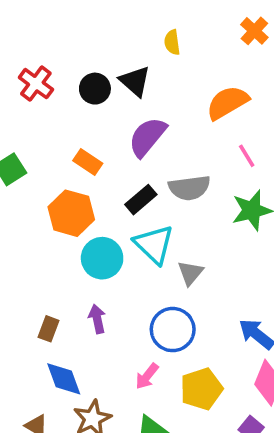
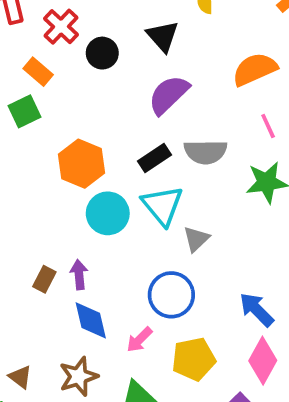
black circle: (95, 89) -> (102, 53), moved
orange rectangle: (88, 162) -> (38, 72), moved
purple arrow: (97, 319) -> (79, 275), moved
blue diamond: (64, 379) -> (91, 320), moved

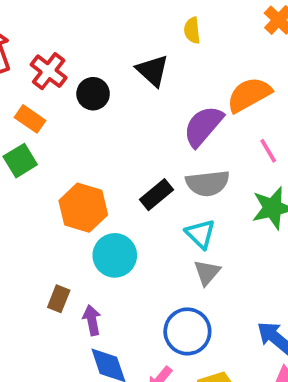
purple semicircle: (169, 95) -> (203, 126), moved
cyan triangle: (162, 205) -> (200, 234), moved, size x0.7
brown rectangle: (44, 279) -> (59, 299), moved

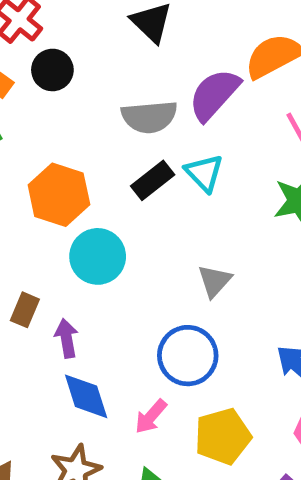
black circle: (93, 94) -> (52, 70), moved
gray semicircle: (208, 183) -> (149, 117), moved
cyan triangle: (200, 234) -> (204, 173), moved

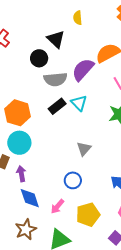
black circle: (52, 70) -> (39, 58), moved
cyan circle: (98, 256) -> (19, 143), moved
blue circle: (188, 356) -> (73, 180), size x0.7

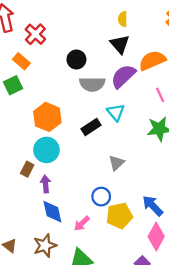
black triangle: (56, 39) -> (120, 44), moved
black rectangle: (57, 106) -> (91, 127), moved
yellow pentagon: (88, 215) -> (119, 216), moved

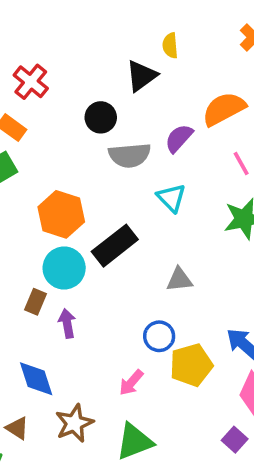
black triangle: (120, 44) -> (141, 76), moved, turned 40
purple semicircle: (123, 76) -> (179, 138), size x0.7
black rectangle: (91, 127) -> (115, 246), moved, size x1.4
gray triangle: (116, 163) -> (179, 280), turned 42
blue diamond: (52, 212) -> (36, 379), moved

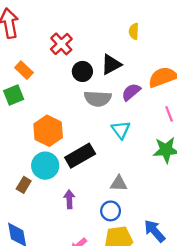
black triangle: (141, 76) -> (111, 65), moved
red cross: (31, 82) -> (61, 44), moved
purple arrow: (67, 323) -> (69, 199), moved
blue circle: (159, 336) -> (111, 211), moved

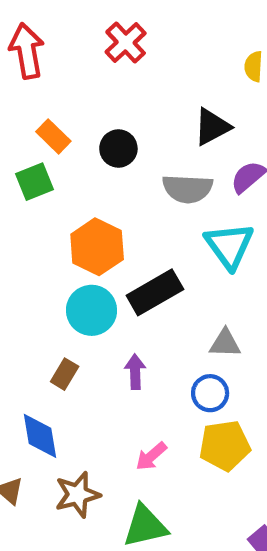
red cross: (61, 44) -> (126, 43), moved
black circle: (82, 71) -> (118, 148), moved
cyan triangle: (121, 130) -> (229, 246), size x1.4
brown rectangle: (24, 185) -> (65, 374), moved

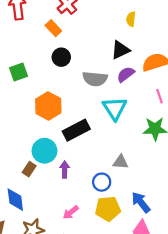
black triangle: (212, 127) -> (120, 50), moved
orange rectangle: (53, 136) -> (53, 28), moved
cyan circle: (91, 310) -> (44, 151), moved
gray triangle: (225, 343) -> (120, 162), moved

